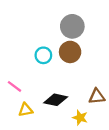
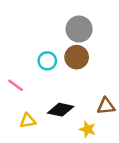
pink line: (14, 86) -> (15, 85), moved

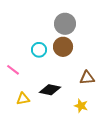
brown triangle: (106, 106) -> (87, 78), moved
yellow star: (88, 129) -> (81, 106), moved

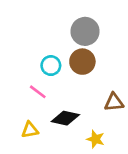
pink line: (13, 70) -> (38, 92), moved
yellow star: (81, 106) -> (96, 139), moved

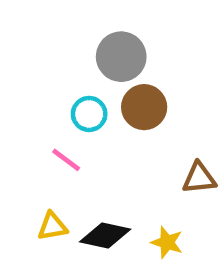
gray circle: (85, 31) -> (121, 57), moved
black diamond: (65, 118) -> (105, 236), moved

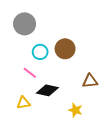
gray circle: (121, 57) -> (25, 24), moved
black diamond: (105, 236) -> (47, 90), moved

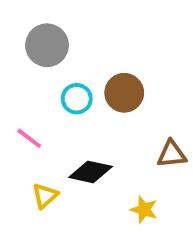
pink line: (30, 73) -> (29, 138), moved
yellow triangle: (23, 103) -> (45, 196), turned -32

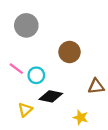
cyan circle: (77, 99) -> (36, 75), moved
pink line: (29, 138) -> (16, 69), moved

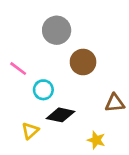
gray circle: (26, 25) -> (57, 30), moved
pink line: (16, 69) -> (18, 69), moved

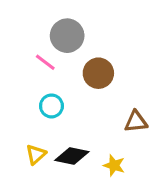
pink line: (18, 69) -> (45, 62), moved
black diamond: (61, 115) -> (72, 156), moved

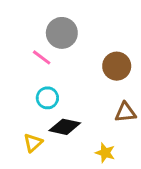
brown circle: (98, 73) -> (117, 66), moved
black diamond: (72, 156) -> (65, 127), moved

